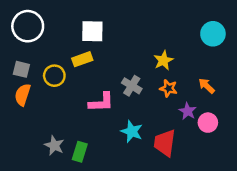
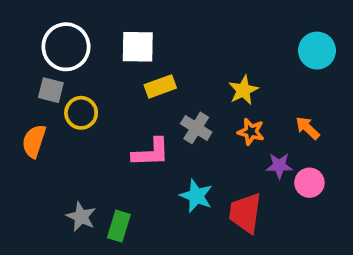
white circle: (28, 26) -> (66, 47), moved
yellow rectangle: (82, 59) -> (160, 86), moved
gray square: (21, 69) -> (51, 90), moved
purple star: (188, 111) -> (279, 166), turned -30

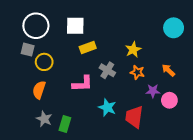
orange semicircle: (34, 141) -> (39, 90), moved

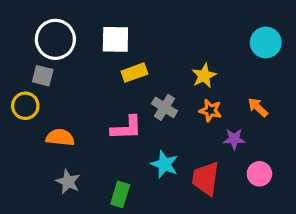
yellow circle: (44, 62) -> (25, 106), moved
orange semicircle: (39, 90) -> (60, 137), turned 78
pink circle: (169, 100) -> (259, 174), moved
green rectangle: (65, 124) -> (120, 194), moved

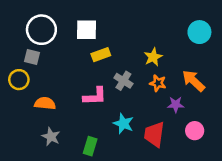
orange arrow: (258, 107) -> (193, 81), size x1.5

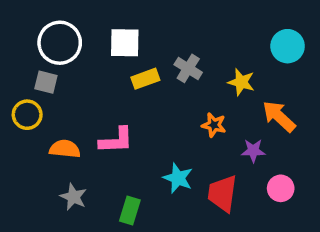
yellow star: (153, 57) -> (241, 82), moved, turned -30
gray cross: (123, 81) -> (188, 68), moved
orange star: (158, 83) -> (214, 125), moved
pink L-shape: (95, 96) -> (116, 140), moved

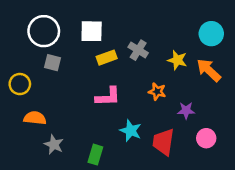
gray square: (46, 82) -> (53, 63), moved
orange arrow: (279, 116) -> (209, 70), moved
pink L-shape: (116, 140) -> (108, 97), moved
orange semicircle: (65, 149) -> (35, 118), moved

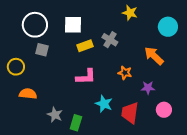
yellow star: (177, 60) -> (130, 13), moved
orange arrow: (209, 70) -> (154, 56), moved
gray star: (54, 144) -> (55, 115), moved

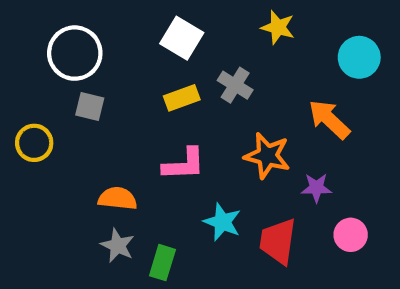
white square: (73, 25) -> (182, 38), moved, turned 30
orange star: (125, 73) -> (267, 156), size x1.5
orange semicircle: (28, 94) -> (118, 198), moved

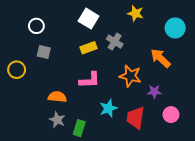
white circle: (75, 53) -> (36, 26), size x0.6
cyan star: (222, 222) -> (108, 108), turned 30

